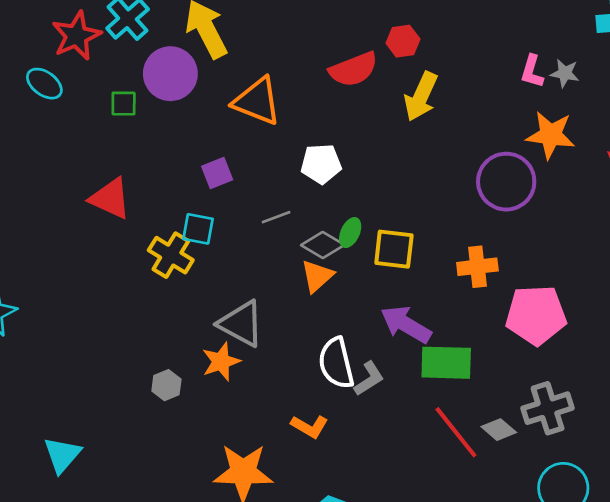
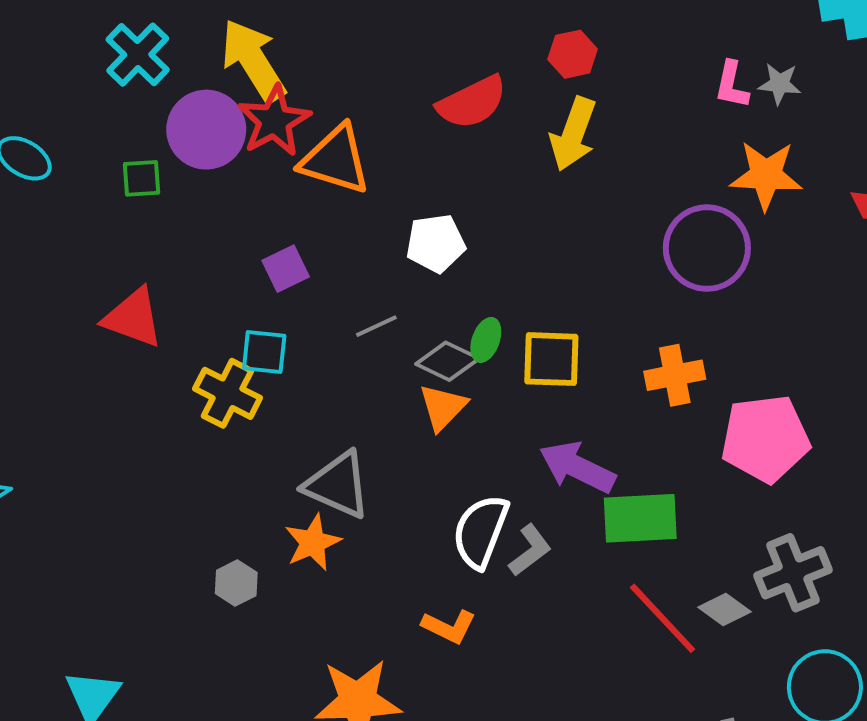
red star: (76, 36) -> (274, 121), moved
red hexagon: (403, 41) -> (573, 54), moved
white semicircle: (336, 363) -> (480, 531), turned 39

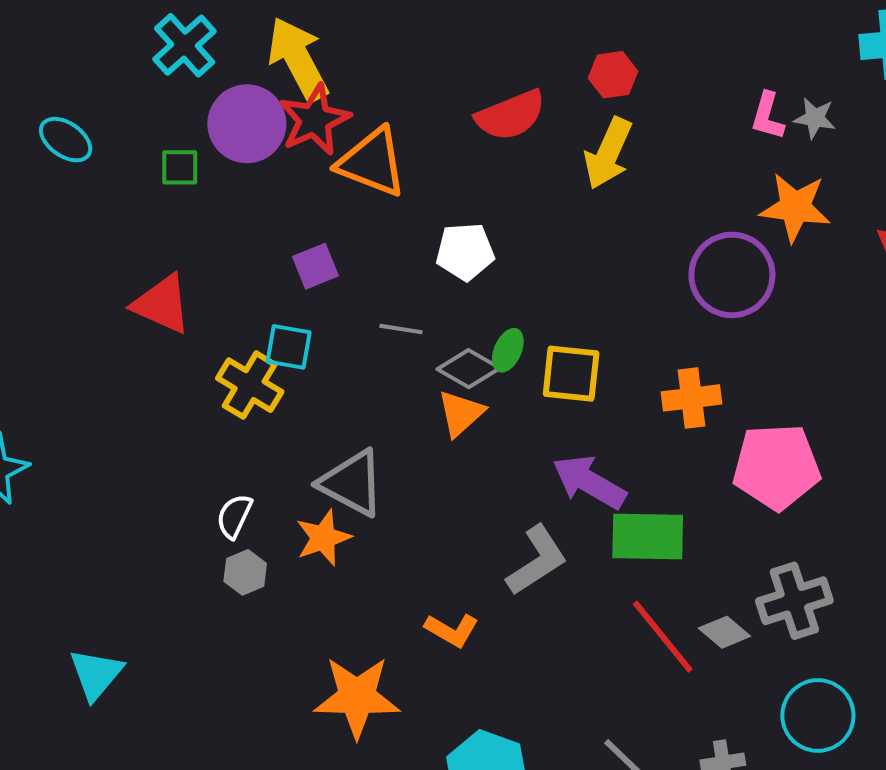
gray line: (376, 326) -> (401, 329), turned 30
white semicircle: (480, 531) -> (234, 516), moved, size x0.6
gray L-shape: (530, 550) -> (537, 560), size x1.4

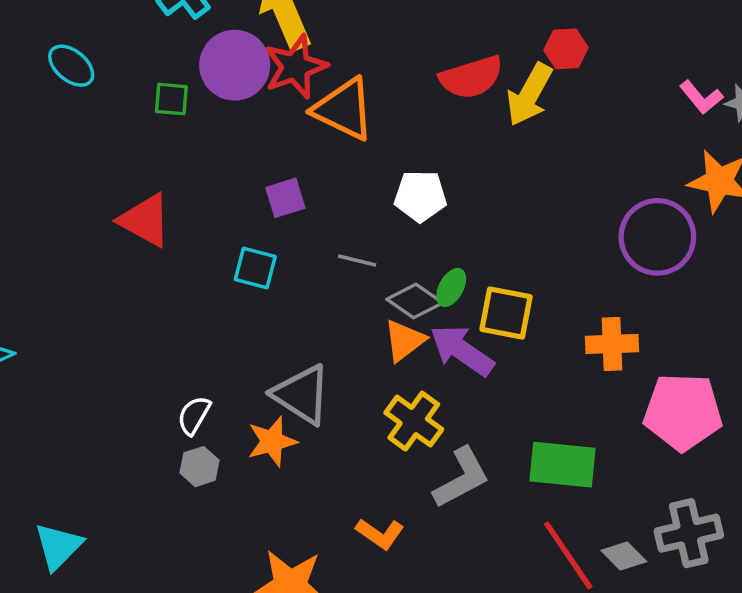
pink L-shape: (768, 116) -> (701, 97), turned -60
yellow arrow: (608, 153) -> (529, 95), moved
yellow cross: (250, 385) -> (414, 421), moved
purple arrow: (589, 482) -> (462, 350), moved

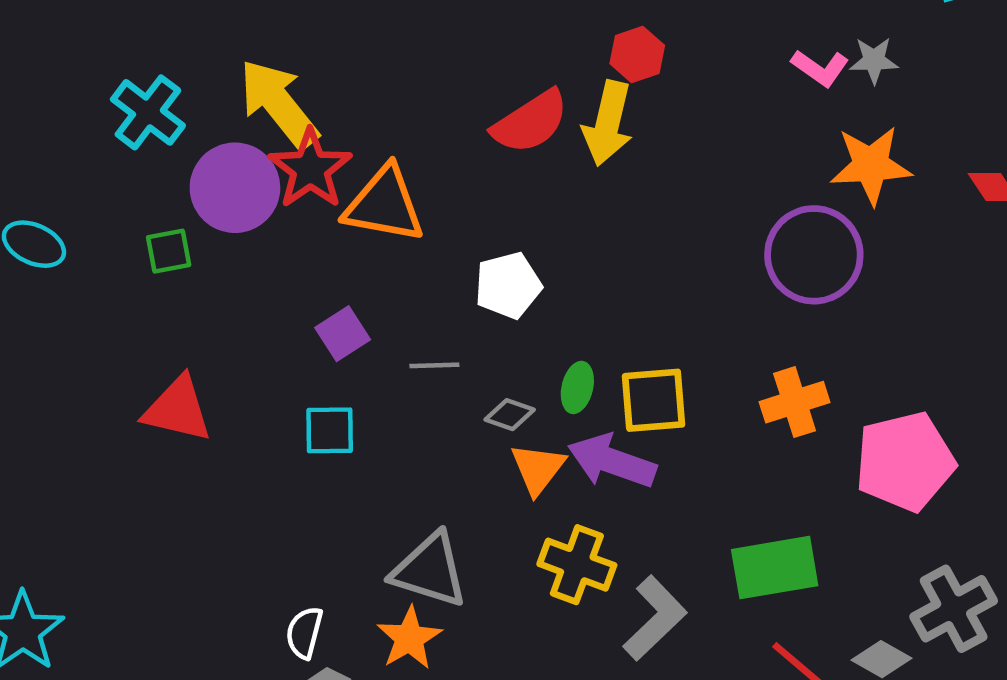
gray line: (357, 260) -> (434, 365), moved
gray diamond: (415, 301) -> (510, 415), moved, size x0.7

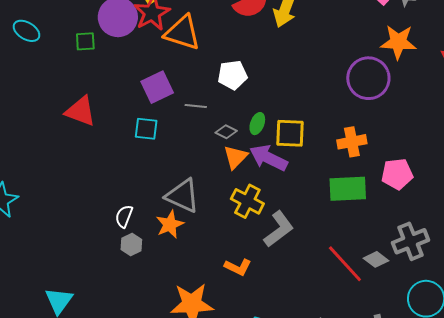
purple square: (343, 334) -> (157, 87), size x1.4
pink pentagon: (905, 461) -> (397, 174), size x0.7
green rectangle: (775, 568) -> (348, 189), moved

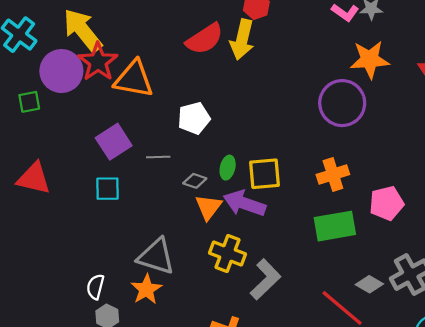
gray diamond: (376, 259) -> (369, 284), moved

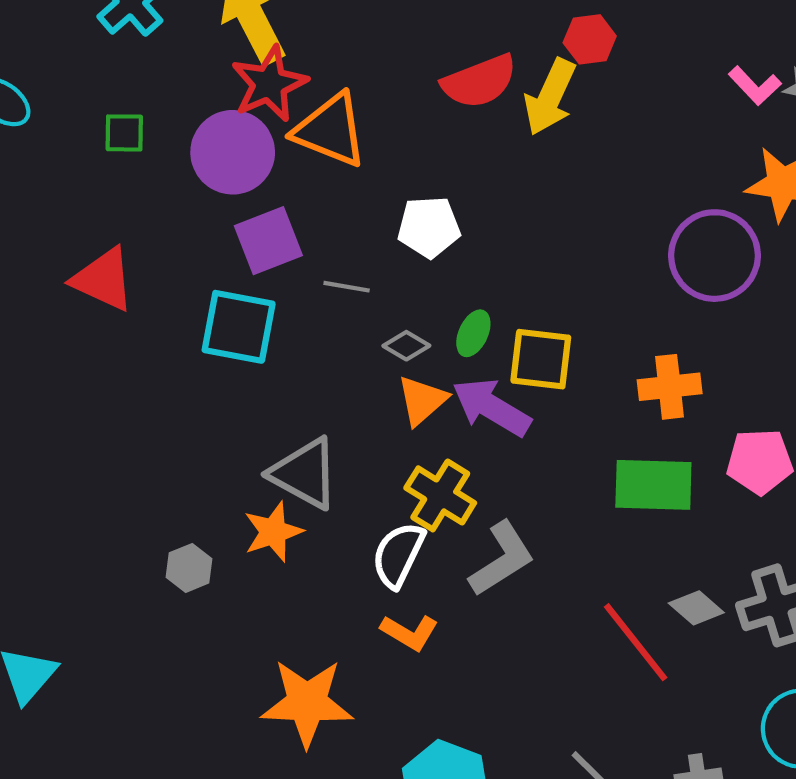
purple circle: (61, 71) -> (233, 152), moved
cyan square: (107, 189) -> (239, 327), size x1.5
white semicircle: (95, 287) -> (398, 555), moved, size x1.4

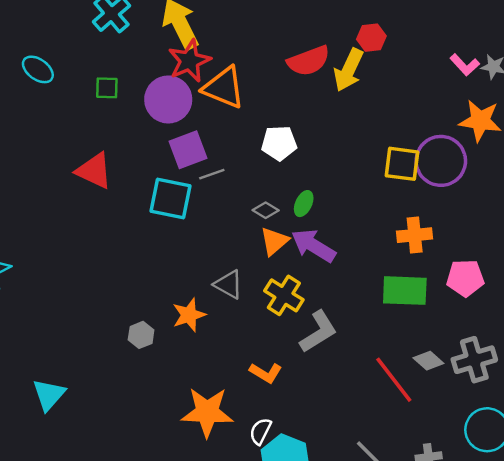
gray line: (347, 287) -> (212, 174), moved, turned -30
yellow square: (541, 359) -> (402, 164), moved
gray triangle: (305, 473) -> (229, 284), moved, size x0.7
white semicircle: (398, 555) -> (260, 431), moved, size x0.7

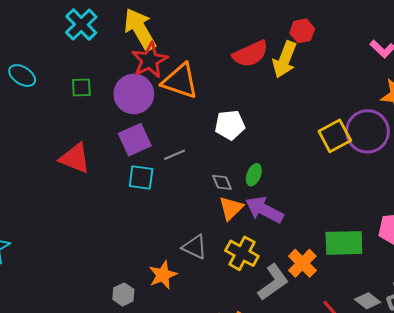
purple square: (188, 150) -> (135, 140), moved
yellow square: (402, 164) -> (335, 136), turned -32
cyan square: (171, 198) -> (141, 178), size x0.7
gray diamond: (266, 210) -> (222, 182), turned 40
orange cross: (415, 235) -> (302, 263), moved, turned -36

